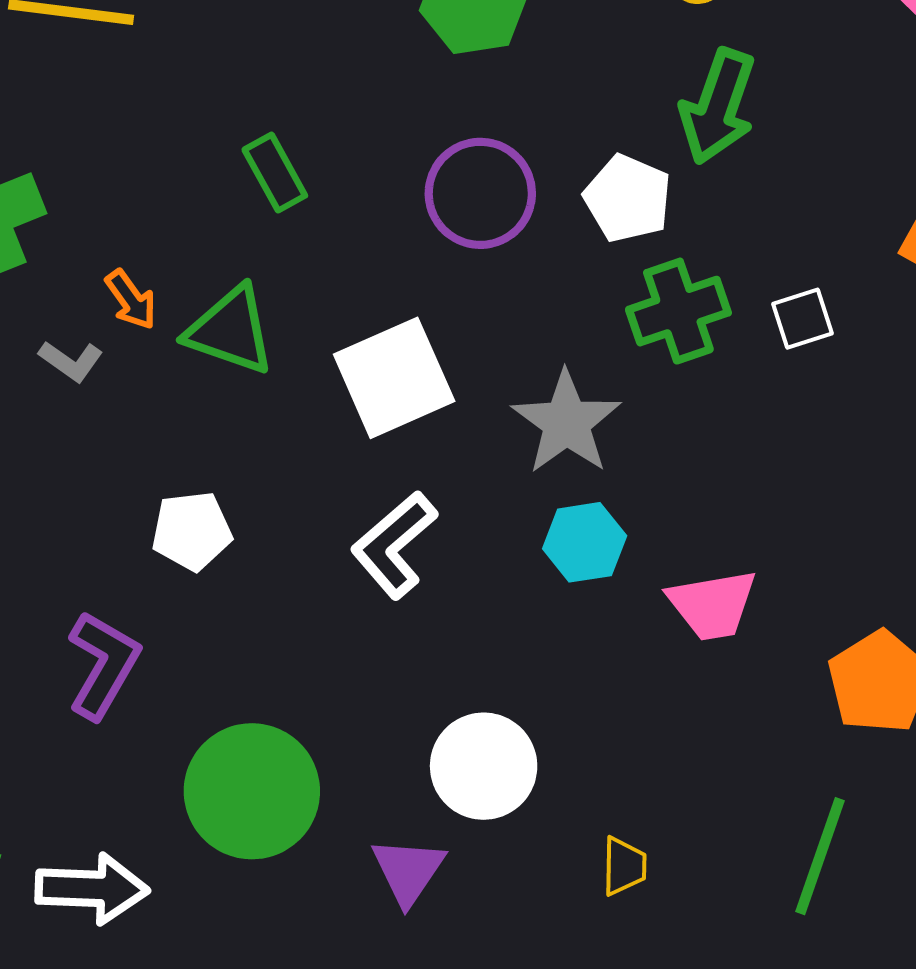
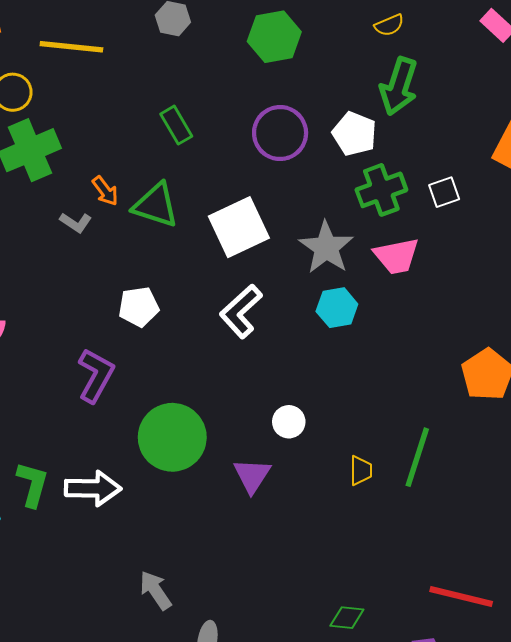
pink trapezoid: (712, 605) -> (396, 256), moved
white circle: (484, 766) -> (289, 422), size x0.6
green line: (820, 856) -> (417, 457), moved

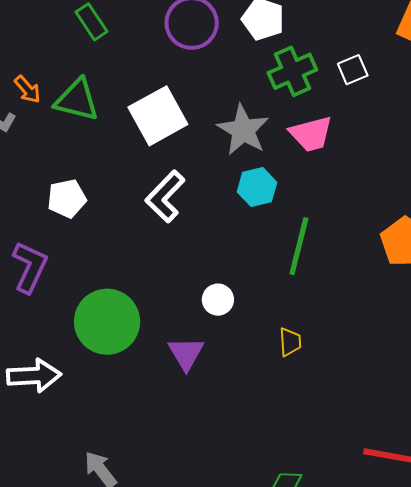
green line: (417, 457) -> (299, 246), moved

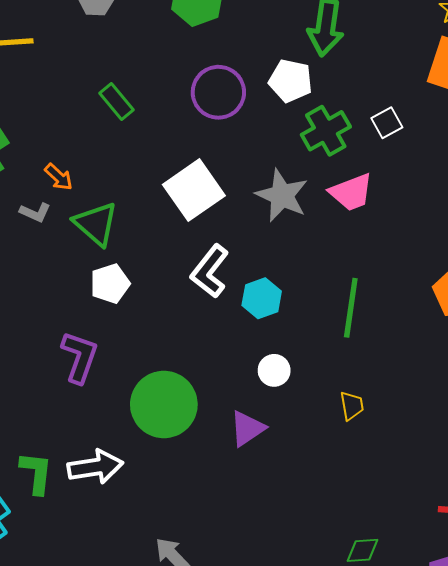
green triangle: (77, 100) -> (96, 224), moved, turned 33
cyan hexagon: (257, 187) -> (262, 298), moved
purple triangle: (186, 353) -> (247, 428), turned 33

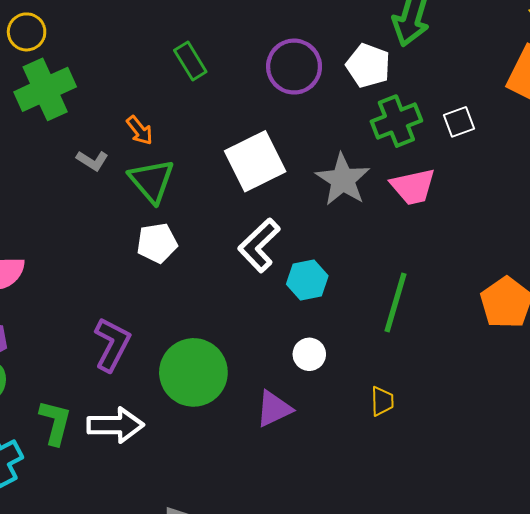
orange arrow: (59, 177) -> (140, 130), moved
purple L-shape: (80, 357) -> (112, 344), moved

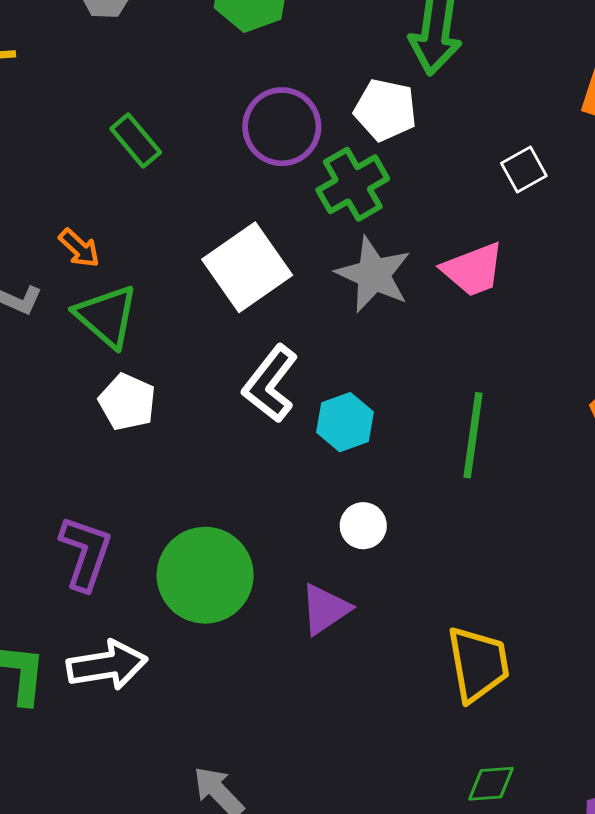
green cross: (396, 121) -> (353, 184), moved
white pentagon: (157, 243) -> (127, 402), turned -30
yellow trapezoid: (382, 401) -> (478, 664), moved, size x1.8

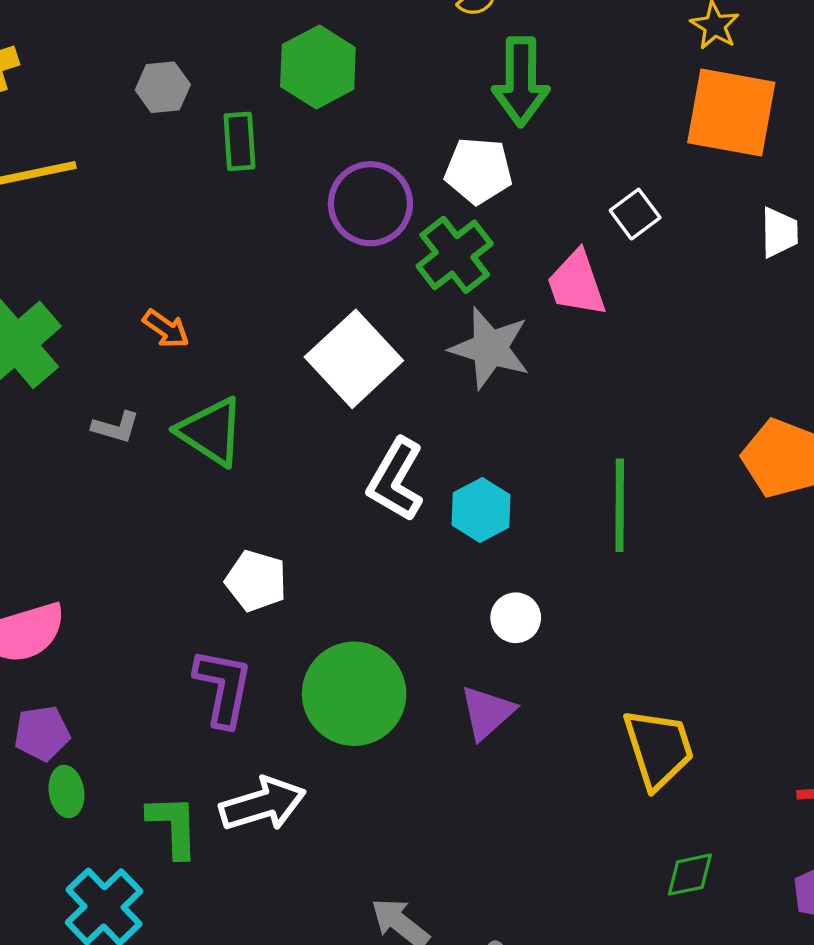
green rectangle: (136, 141) -> (239, 141), moved, turned 44
orange arrow: (79, 248) -> (166, 329), moved
pink trapezoid: (473, 270) -> (577, 283), moved, turned 100
white pentagon: (127, 402) -> (256, 581), moved

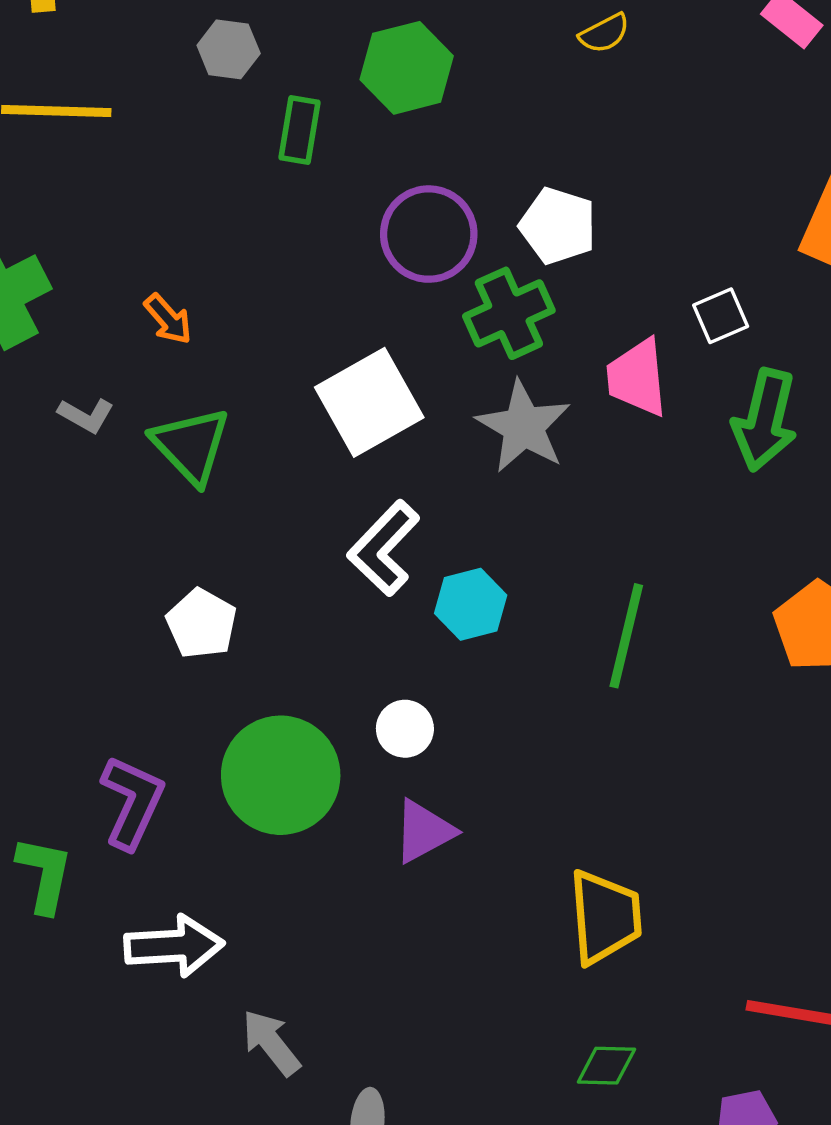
green arrow: (521, 82) -> (765, 420), moved
white circle: (516, 618) -> (405, 729), moved
purple L-shape: (223, 688) -> (132, 802), moved
white arrow: (263, 804) -> (174, 946), moved

